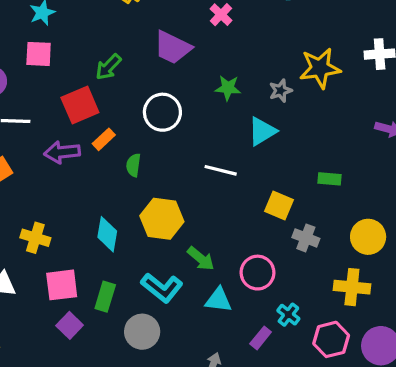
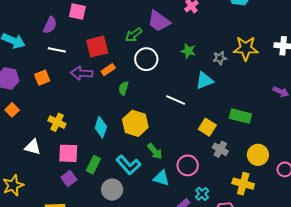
green arrow: (108, 67) -> (133, 35), moved
green rectangle: (329, 179) -> (240, 116), size x1.5

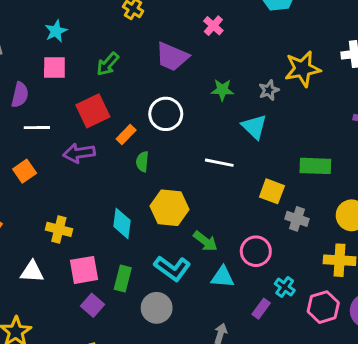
green arrow: (133, 35) -> (108, 64), moved
orange rectangle: (108, 70) -> (126, 135), moved
cyan triangle: (205, 81) -> (254, 127), turned -42

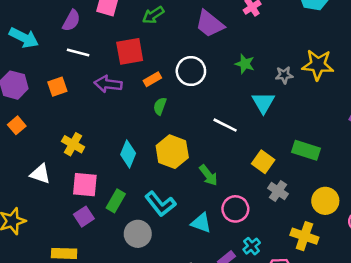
green arrow: (205, 241) -> (208, 175), moved

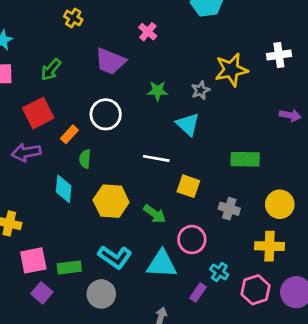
cyan diamond: (128, 154) -> (64, 189), moved
yellow square: (263, 162) -> (188, 186), moved
green rectangle: (116, 201) -> (69, 268), turned 70
cyan triangle: (201, 223) -> (162, 264), size x1.4

